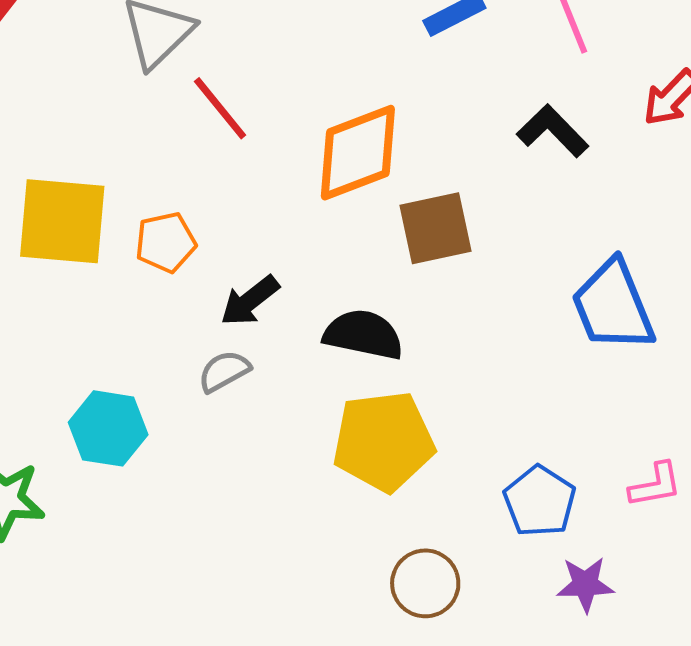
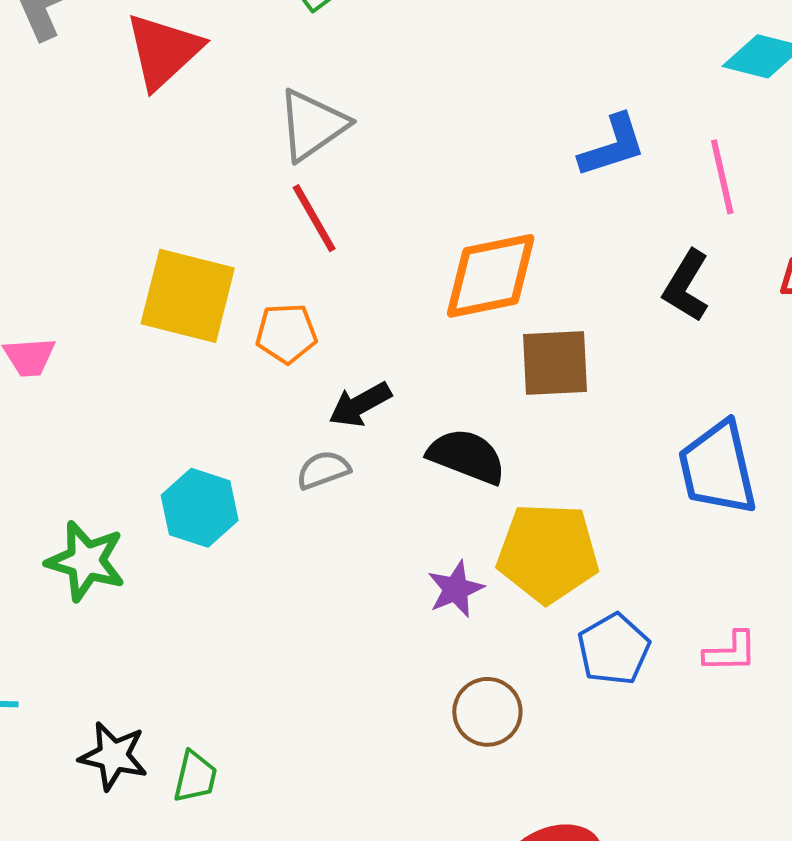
red line: (220, 108) -> (314, 218), moved
black L-shape: (553, 131) -> (686, 286), turned -114
yellow pentagon: (384, 441) -> (548, 553), moved
purple star: (585, 584) -> (456, 589), moved, turned -30

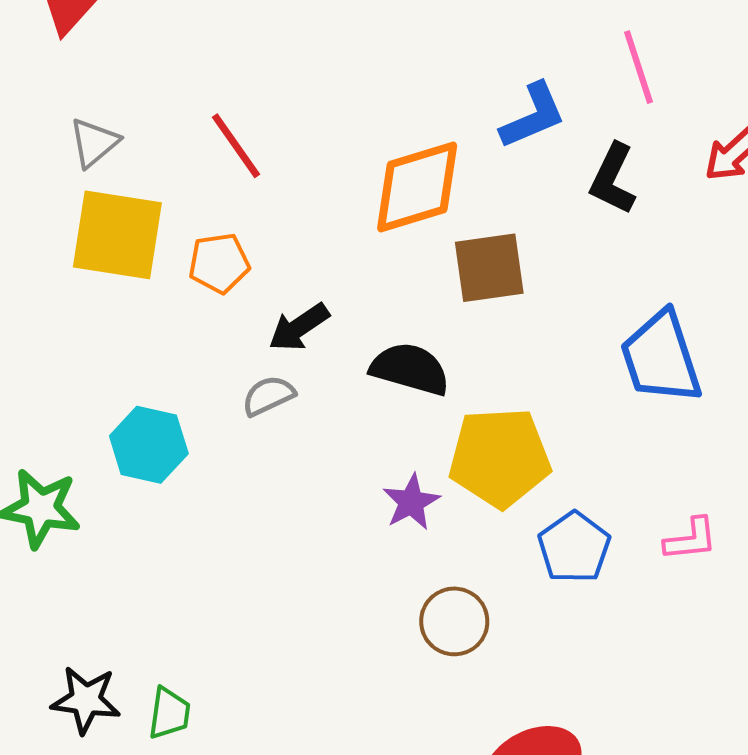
gray triangle: (312, 125) -> (94, 143), moved, size x0.7
blue L-shape: (612, 146) -> (533, 116), moved

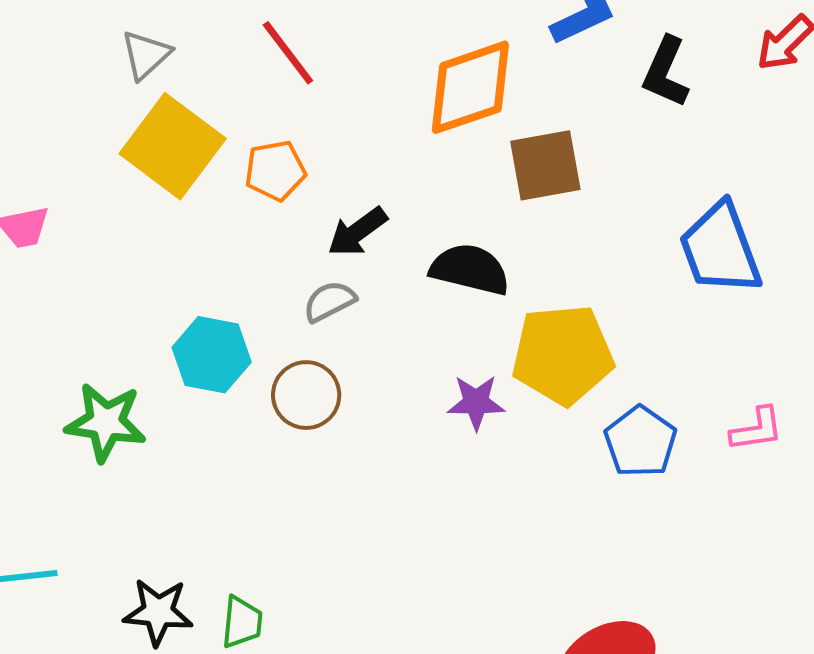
yellow square: (117, 235) -> (173, 146), turned 30
purple star: (411, 502) -> (476, 402), turned 30
brown circle: (454, 621) -> (306, 395), moved

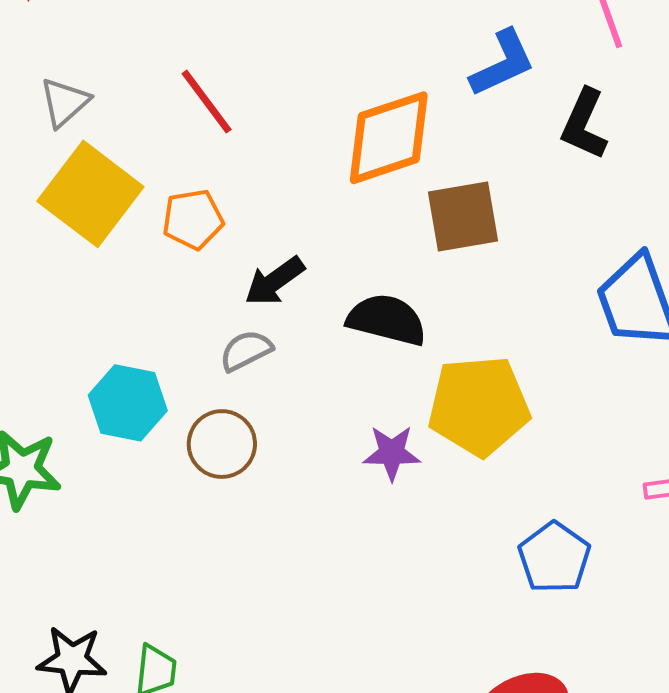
blue pentagon: (641, 442) -> (554, 558), moved

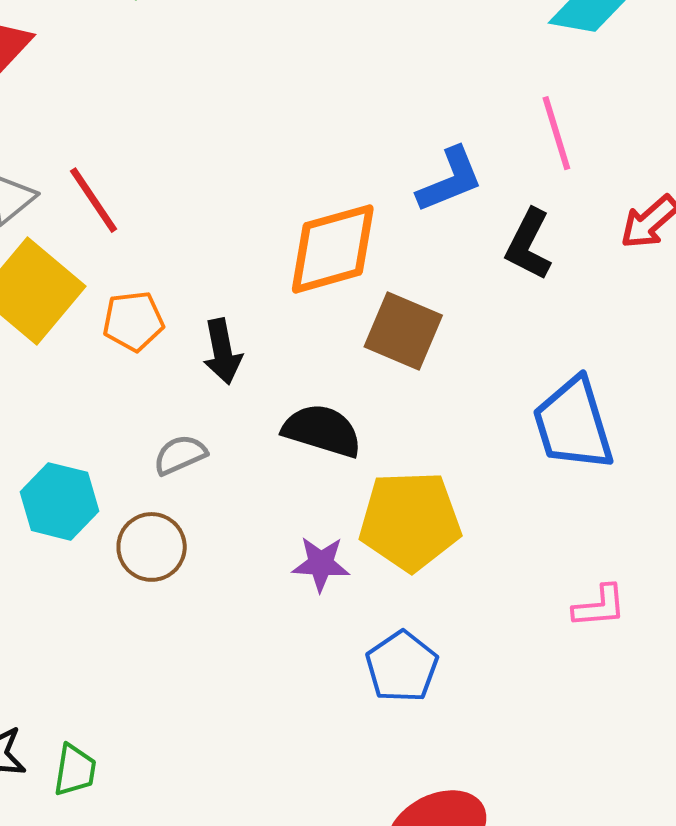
red line: (207, 102) -> (94, 200), moved
brown square: (463, 216) -> (403, 331), turned 30
black arrow: (275, 281) -> (222, 351), moved, turned -68
blue pentagon: (554, 558) -> (402, 667), moved

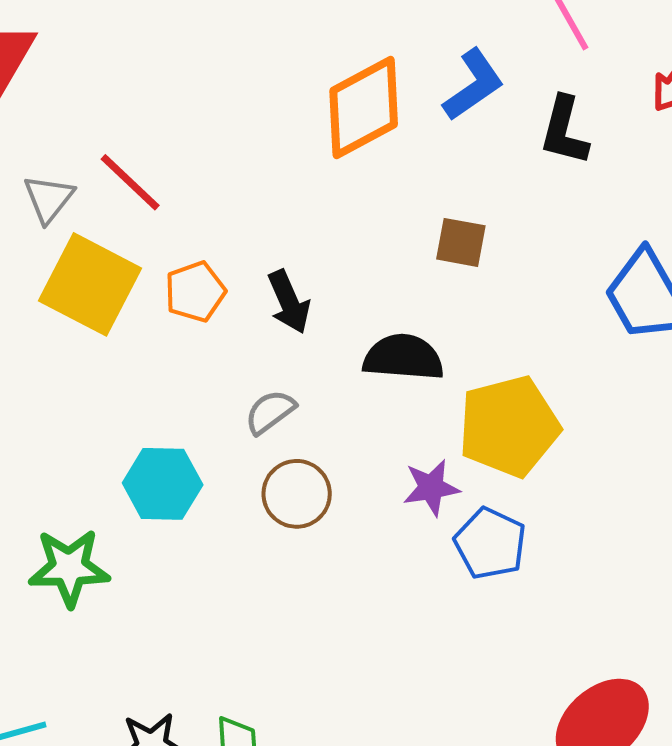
orange diamond: (333, 249) -> (364, 107), moved
brown square: (403, 331) -> (461, 242), size x0.7
brown circle: (152, 547) -> (297, 494), moved
blue pentagon: (402, 667) -> (490, 543), moved

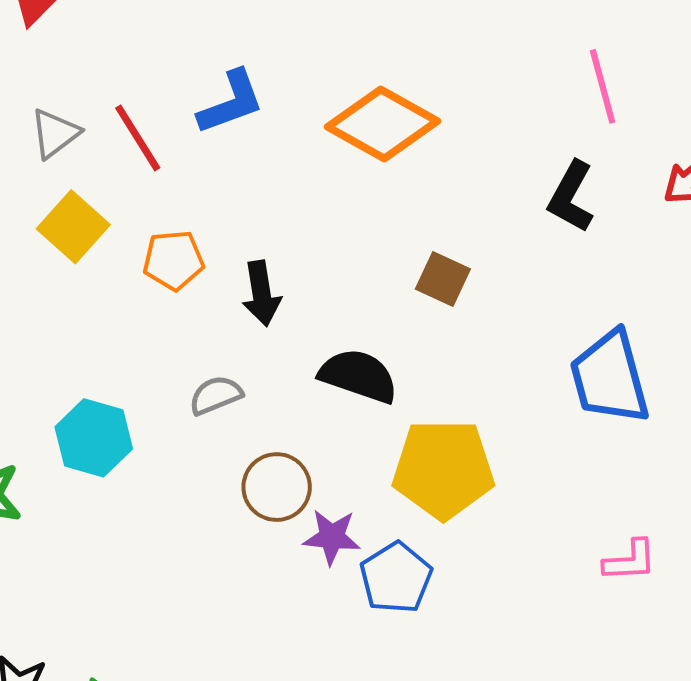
blue L-shape: (473, 85) -> (231, 102), moved
orange diamond: (364, 107) -> (383, 124), turned 43
yellow square: (90, 284) -> (73, 227), size x0.7
purple star: (431, 488) -> (332, 537), moved
brown circle: (297, 494) -> (277, 487), moved

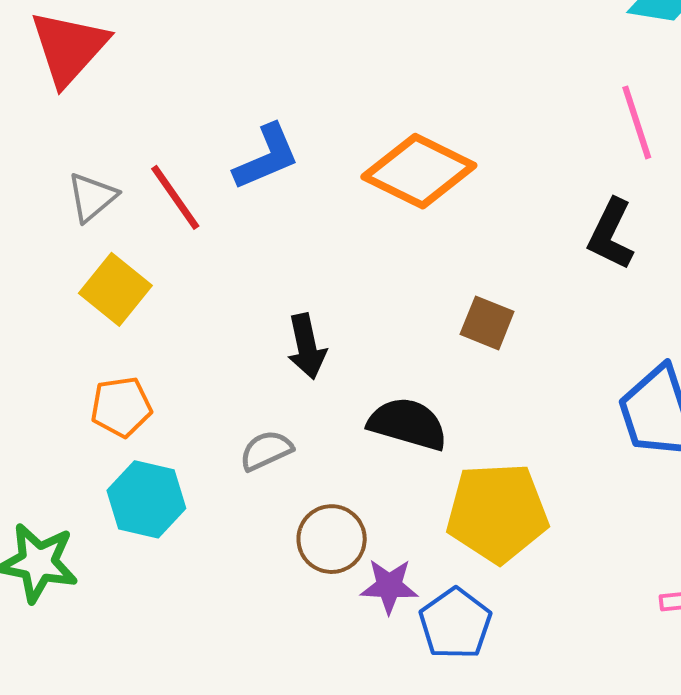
orange pentagon: (173, 260) -> (121, 407), moved

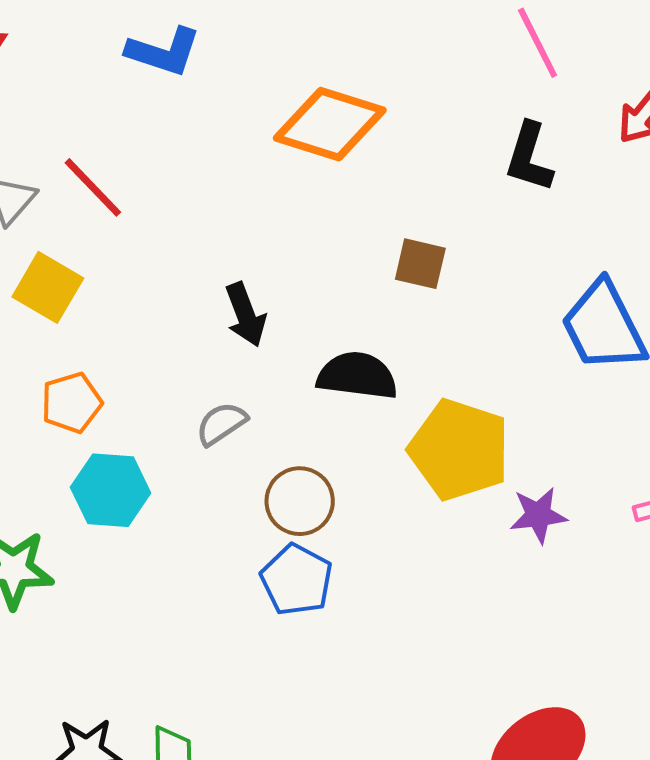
blue L-shape: (266, 157) -> (164, 52), moved, turned 50
yellow pentagon: (497, 513) -> (459, 450), turned 30
purple star: (389, 586) -> (538, 515), moved
blue pentagon: (455, 624) -> (297, 580), moved

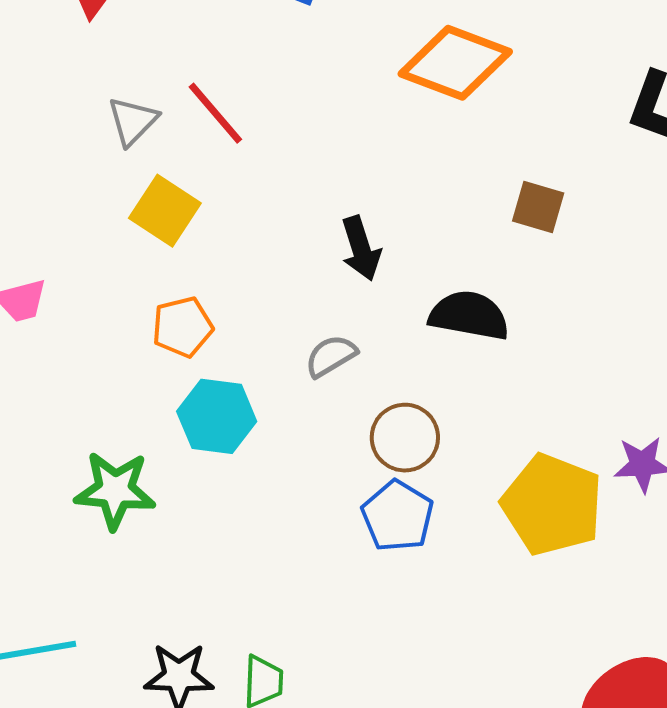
yellow pentagon: (459, 450) -> (552, 505), moved

